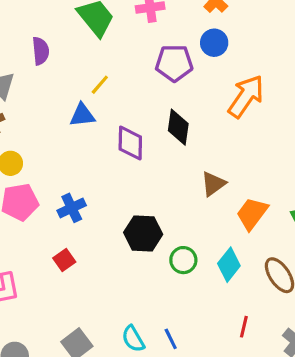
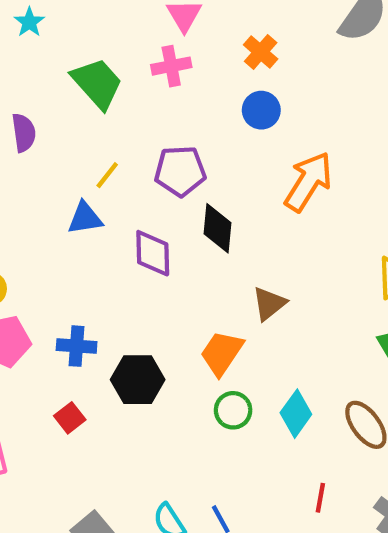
purple pentagon: (174, 63) -> (180, 171), moved
blue cross: (72, 208) -> (77, 346), turned 32
orange trapezoid: (252, 214) -> (222, 353), moved
black hexagon: (143, 233) -> (138, 380), moved

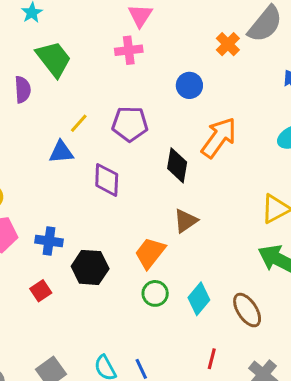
orange cross: (261, 52) -> (228, 44), moved
green trapezoid: (97, 83) -> (54, 59), moved
black diamond: (217, 228) -> (177, 165), moved

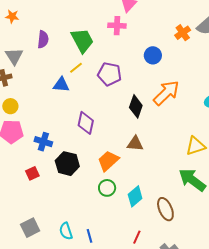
green trapezoid: (54, 59) -> (82, 40), moved
purple diamond: (107, 180) -> (86, 123), moved
brown triangle: (186, 221) -> (135, 144), turned 30

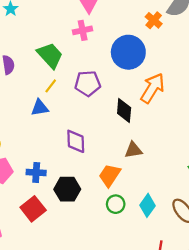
blue circle: (153, 55) -> (128, 52), size x1.8
red square: (32, 173) -> (33, 209), size x1.6

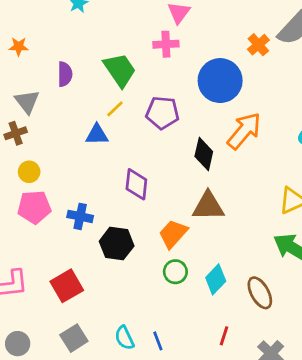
brown triangle: (133, 150) -> (208, 206), size x1.4
red square: (33, 209) -> (67, 286), moved

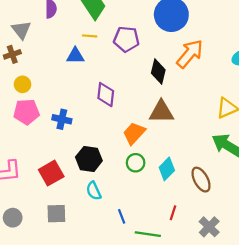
yellow line: (115, 109) -> (90, 36), turned 48
black hexagon: (117, 244) -> (89, 159), moved
gray square: (74, 338) -> (56, 214), turned 30
cyan semicircle: (124, 338) -> (94, 191), moved

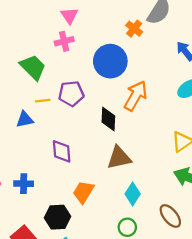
yellow line: (90, 36) -> (43, 101), moved
orange trapezoid: (134, 133) -> (83, 192), moved
green circle: (136, 163) -> (127, 227), moved
cyan diamond: (167, 169) -> (133, 194), moved

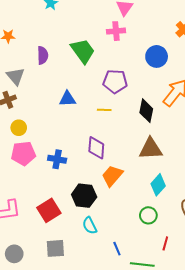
blue circle: (110, 61) -> (157, 56), size x0.7
yellow line: (43, 101) -> (104, 110), moved
purple diamond: (62, 151) -> (96, 148), moved

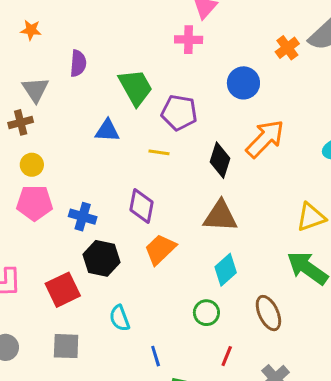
green trapezoid: (83, 51) -> (136, 87), moved
black hexagon: (84, 196) -> (102, 258), moved

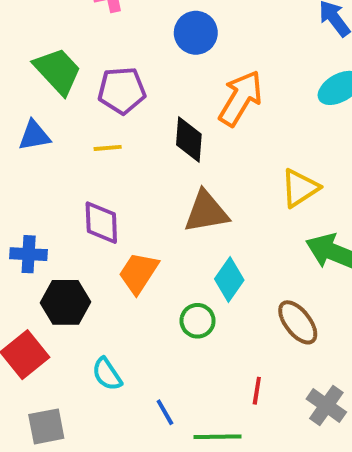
yellow triangle: (311, 217) -> (300, 188), moved
green circle: (206, 313) -> (198, 321), moved

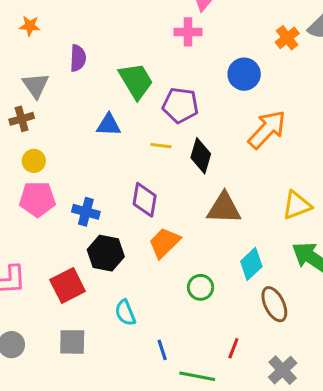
black diamond: (189, 140) -> (201, 156), moved
cyan diamond: (229, 279) -> (251, 264), moved

